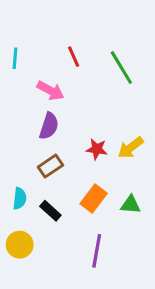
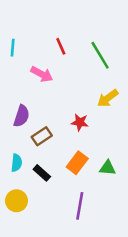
purple semicircle: (49, 126) -> (22, 116), moved
yellow arrow: (131, 148) -> (108, 98), moved

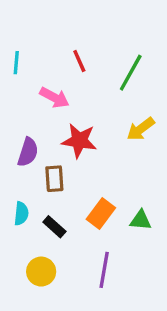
green line: (100, 55) -> (131, 73), turned 60
red star: (80, 122) -> (79, 141), moved, size x1.5
brown rectangle: (42, 136) -> (54, 179), turned -60
yellow circle: (16, 201) -> (41, 272), moved

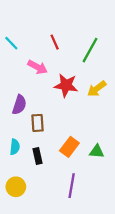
cyan line: (16, 63) -> (11, 43), turned -49
red star: (79, 141) -> (66, 85), moved
black rectangle: (54, 227) -> (38, 156), turned 35
yellow circle: (41, 272) -> (16, 187), moved

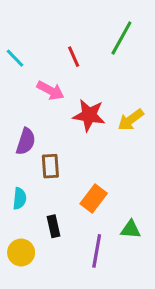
green line: (90, 50) -> (121, 38), moved
green triangle: (97, 151) -> (131, 229), moved
black rectangle: (38, 156) -> (54, 226), moved

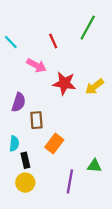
orange rectangle: (94, 199) -> (54, 144), moved
black rectangle: (54, 226) -> (25, 160), moved
yellow circle: (21, 253) -> (25, 183), moved

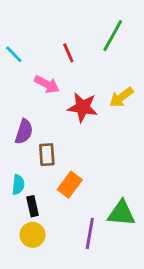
yellow arrow: (94, 87) -> (121, 97), moved
green triangle: (94, 166) -> (121, 213), size x1.5

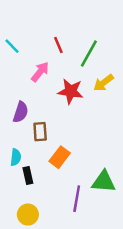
green line: (113, 36) -> (89, 54), moved
pink arrow: (47, 84) -> (40, 72), turned -80
yellow circle: (33, 235) -> (28, 215), moved

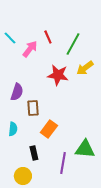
pink arrow: (40, 72) -> (30, 49), moved
black rectangle: (28, 175) -> (34, 153), moved

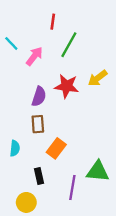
red line: (48, 37) -> (53, 22), moved, turned 32
green line: (73, 44) -> (69, 45), moved
purple semicircle: (17, 92) -> (39, 96), moved

